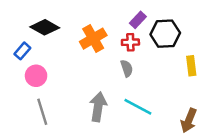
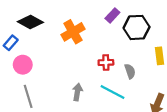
red cross: (130, 42) -> (106, 62), moved
gray semicircle: (127, 68) -> (130, 71), moved
gray arrow: (98, 107) -> (77, 92), size x0.7

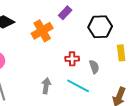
purple rectangle: (112, 15) -> (65, 13), moved

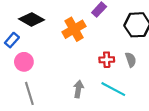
gray semicircle: (94, 67) -> (131, 60), moved

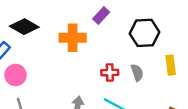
orange cross: (74, 29) -> (73, 38), turned 30

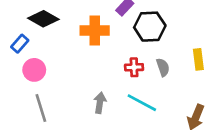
black hexagon: (145, 33) -> (150, 27), moved

